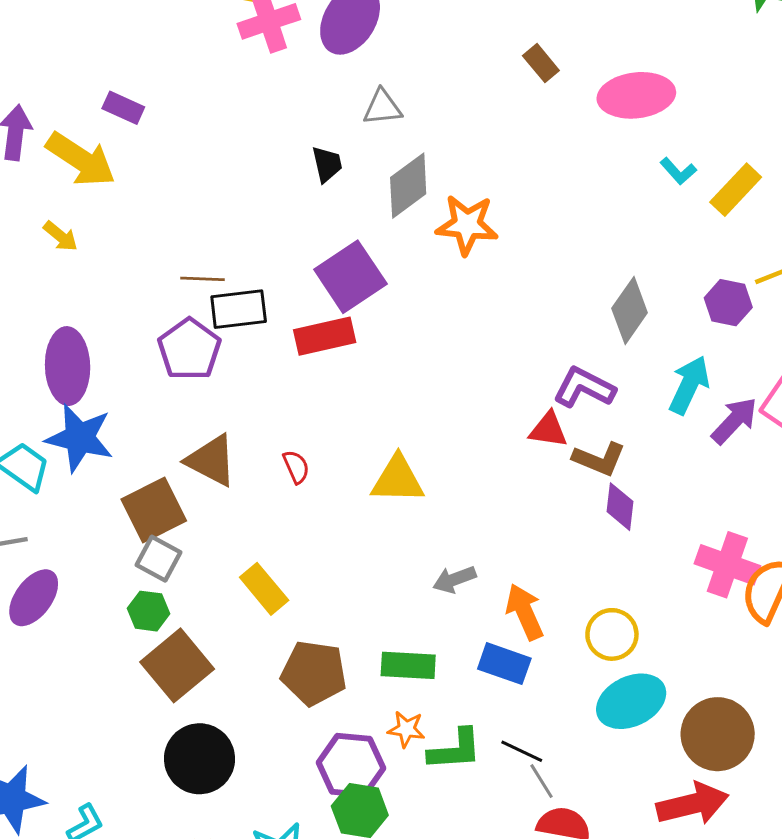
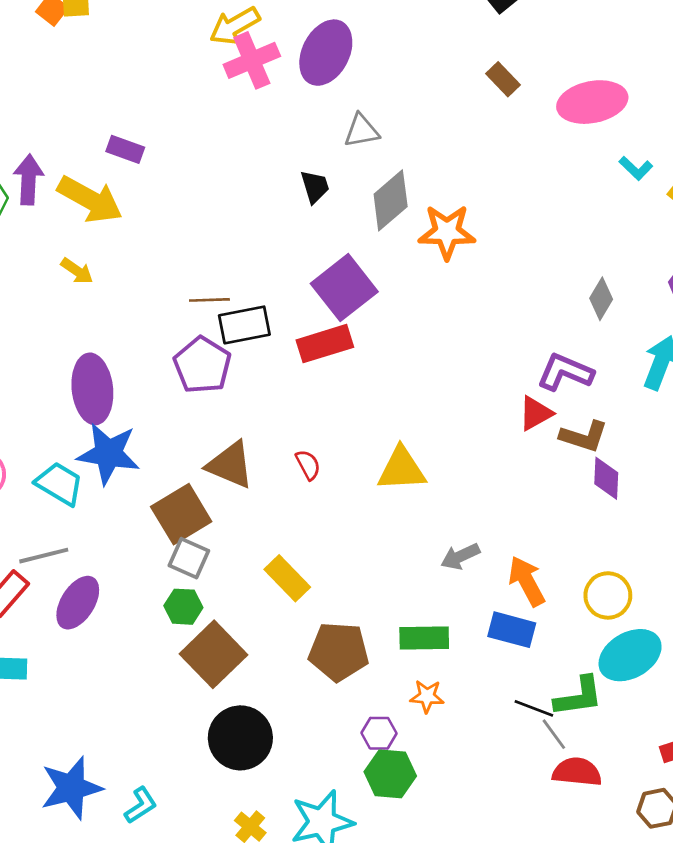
gray diamond: (630, 310) -> (601, 299), size x0.7
red triangle: (548, 430) -> (536, 413), turned -33
green L-shape: (455, 750) -> (579, 697), moved
purple hexagon: (351, 765) -> (379, 733), size x0.6

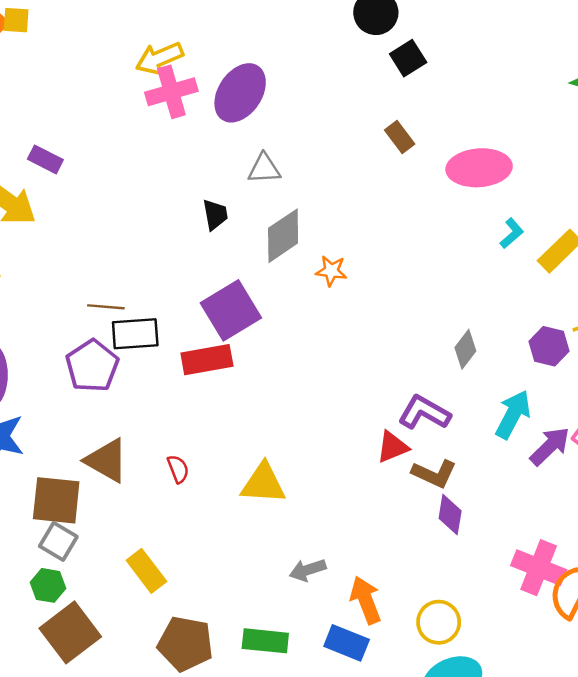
cyan L-shape: (636, 168) -> (512, 233), turned -92
orange star: (447, 232) -> (331, 271), size x0.6
brown square: (181, 514) -> (56, 500), turned 30

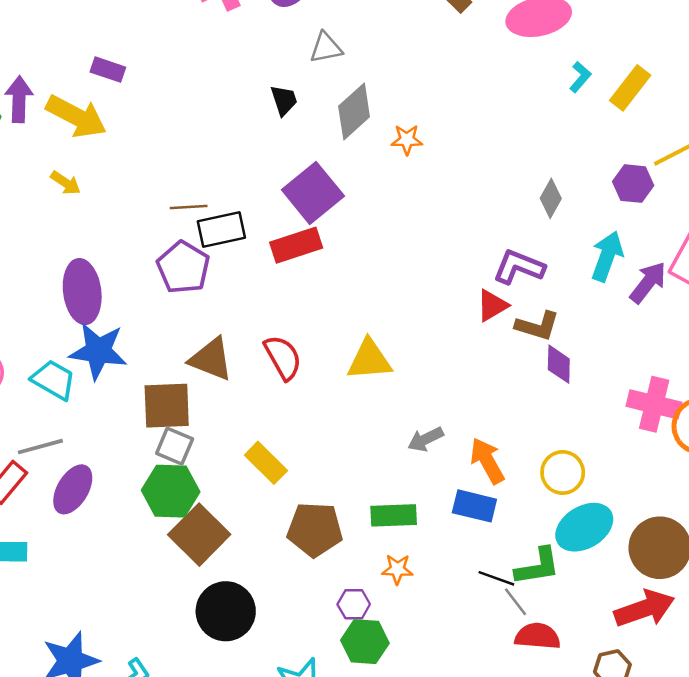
red semicircle: (178, 469) -> (283, 357), size x1.6
green hexagon: (48, 585) -> (171, 491), size x1.6

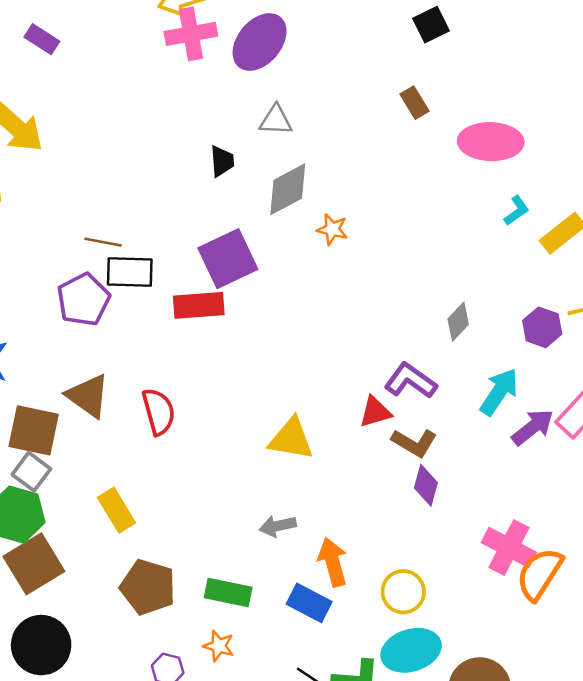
purple rectangle: (108, 70) -> (42, 39), moved
yellow triangle: (369, 360) -> (291, 439), moved

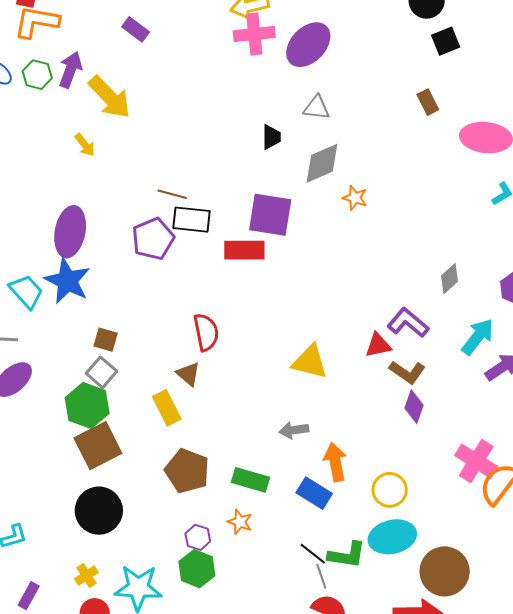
purple square: (228, 259) -> (270, 215), turned 30
brown triangle: (88, 396) -> (188, 374), moved, size x0.7
brown square: (34, 430) -> (106, 340), size x0.6

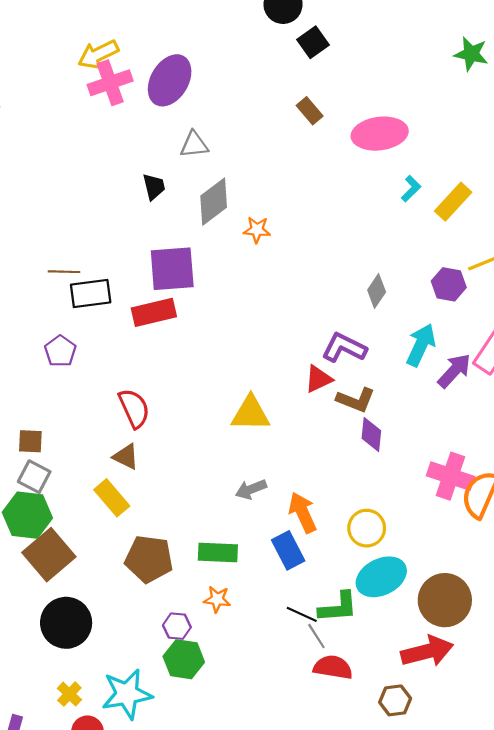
purple pentagon: (153, 239) -> (60, 351), moved, size x0.7
blue rectangle: (314, 493) -> (288, 550), turned 44

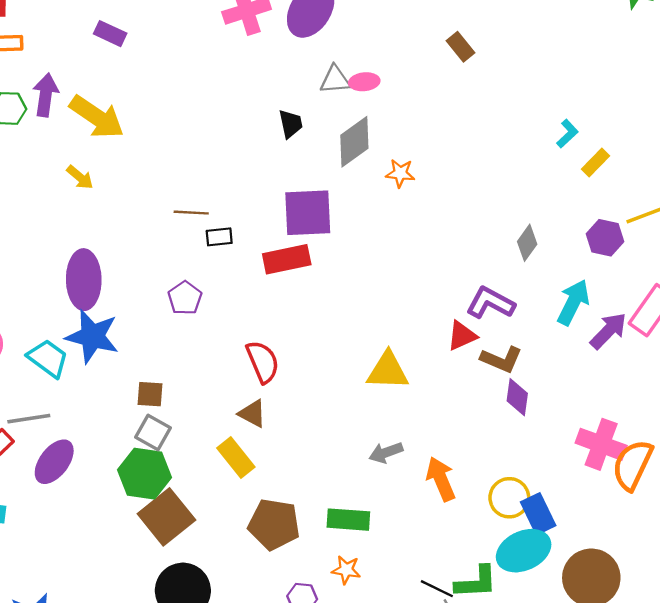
pink ellipse: (380, 134) -> (364, 82), moved, size x0.5
yellow rectangle: (453, 202) -> (595, 163), moved, size x0.7
black rectangle: (91, 293) -> (219, 237), size x0.6
blue rectangle: (288, 550) -> (538, 514), moved

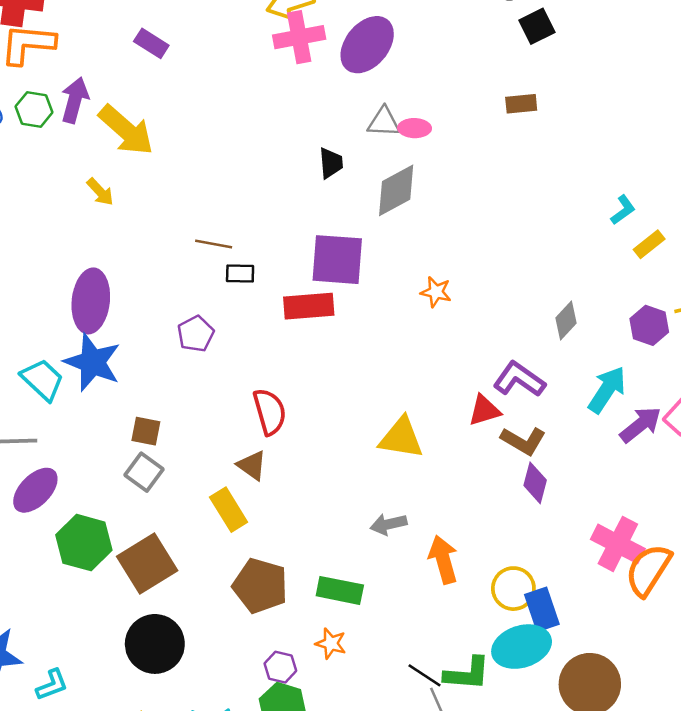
brown rectangle: (460, 47) -> (521, 104), turned -64
orange star: (400, 173) -> (436, 292), moved
green hexagon: (145, 474) -> (84, 543), moved

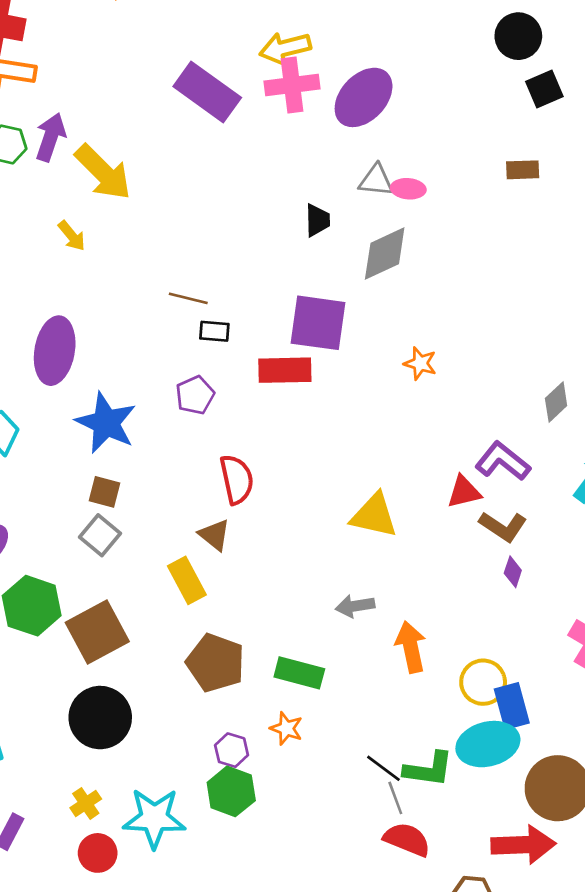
purple rectangle: (151, 43) -> (207, 92), moved, size x1.8
purple pentagon: (196, 334) -> (195, 395), moved
blue star: (92, 362) -> (106, 423), moved
purple diamond: (535, 483) -> (513, 572), size x0.7

